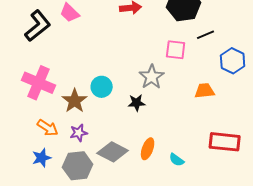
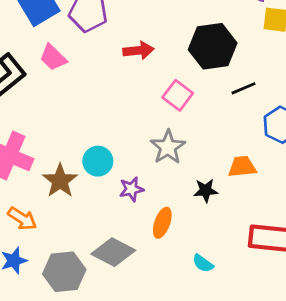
pink square: (176, 50) -> (178, 95), moved, turned 30
black star: (137, 103) -> (206, 191), moved
purple star: (79, 133) -> (131, 189), moved
orange ellipse: (148, 149) -> (162, 223), moved

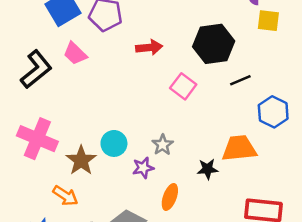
gray star: (168, 147) -> (163, 145), moved, size x0.7
orange trapezoid: (242, 167) -> (239, 148), size x1.4
orange arrow: (22, 219) -> (65, 196), moved

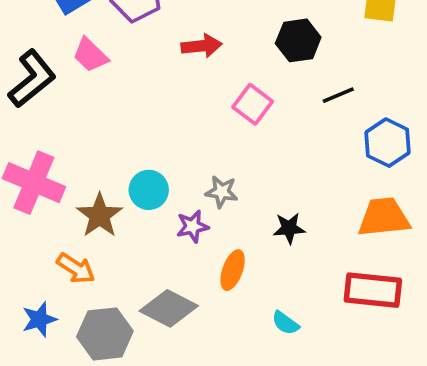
black hexagon: (214, 44) -> (298, 40), size x0.7
gray star: (163, 145) -> (222, 192), turned -30
orange trapezoid: (239, 148) -> (384, 217), moved

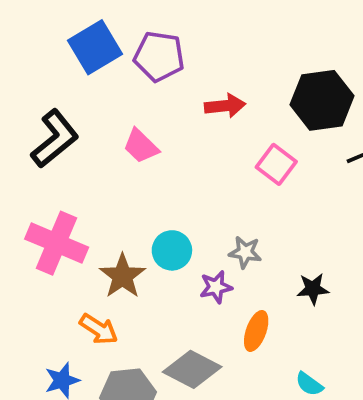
black hexagon: (298, 40) -> (322, 100), size x1.4
pink trapezoid: (90, 55) -> (141, 146), moved

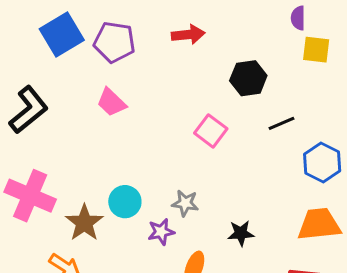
black hexagon: (322, 100) -> (248, 78), size x0.7
red arrow: (225, 106) -> (188, 35), moved
pink trapezoid: (141, 146) -> (111, 102), moved

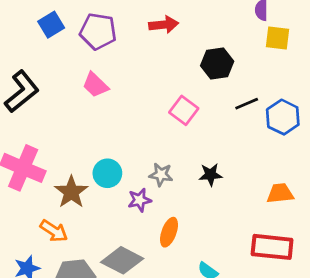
blue square: (62, 35) -> (51, 25), size x0.7
blue hexagon: (322, 163) -> (283, 117), moved
orange trapezoid: (319, 224) -> (280, 193), size x0.7
black star: (241, 233) -> (210, 175), moved

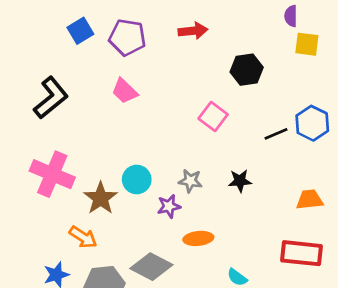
black line: (247, 104) -> (276, 134), moved
orange ellipse: (169, 232) -> (198, 238), turned 64

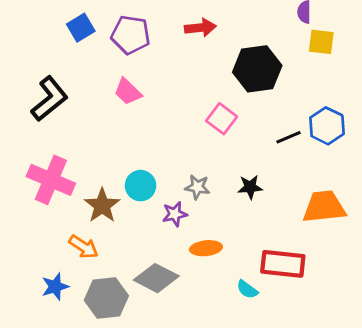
black hexagon: (247, 70) -> (257, 69), size x1.4
orange trapezoid: (310, 200) -> (324, 207), size x1.5
red rectangle: (302, 253) -> (283, 264), moved

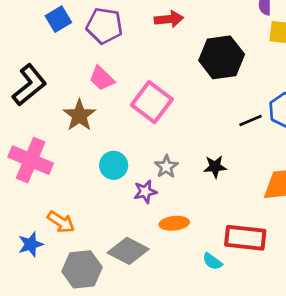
pink square: (222, 119) -> (152, 102), moved, size x1.4
gray star: (197, 187) -> (166, 167), turned 30
brown star: (102, 206) -> (79, 115), moved
blue star: (55, 287) -> (31, 244), moved

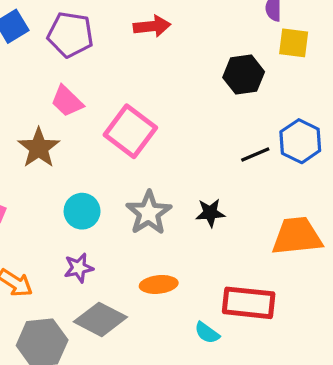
black hexagon: (222, 57) -> (244, 75), moved, size x0.7
gray star: (166, 167) -> (149, 213), size x1.5
purple star: (145, 192) -> (79, 268), moved

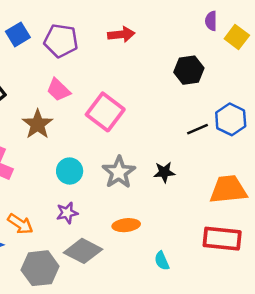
yellow square: (294, 43) -> (237, 37), moved, turned 30
red rectangle: (249, 303) -> (222, 239), moved
cyan semicircle: (207, 333) -> (162, 261), turned 30

